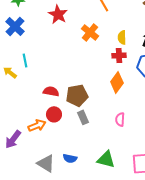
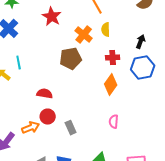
yellow semicircle: (122, 37) -> (106, 30), moved
brown pentagon: (77, 95) -> (71, 59), moved
gray rectangle: (83, 117) -> (71, 128), moved

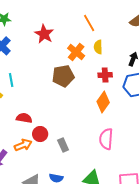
red semicircle: (45, 94) -> (24, 118), moved
pink semicircle: (114, 122) -> (106, 139), size x1.5

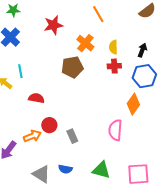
red star: (44, 34) -> (53, 25), turned 30
yellow semicircle: (98, 47) -> (113, 47), moved
orange diamond: (103, 102) -> (133, 104), moved
red semicircle: (24, 118) -> (36, 98), moved

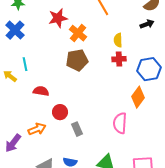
orange cross: (85, 43) -> (78, 33), moved
black arrow: (142, 50) -> (147, 24), moved, turned 48
red circle: (49, 125) -> (60, 112), moved

